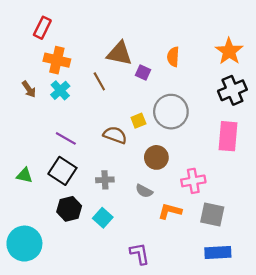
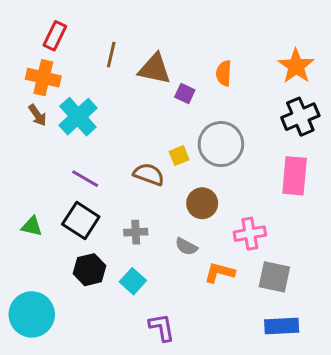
orange cross: (57, 60) -> (43, 78), moved
brown line: (99, 81) -> (111, 55), moved, turned 42
cyan cross: (60, 90) -> (78, 117), size x1.5
purple L-shape: (140, 254) -> (162, 327), moved

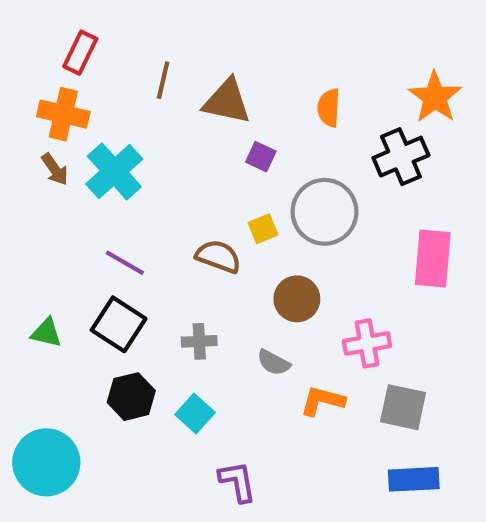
purple square: (185, 94) -> (261, 157), moved
black cross: (300, 117) -> (401, 157), moved

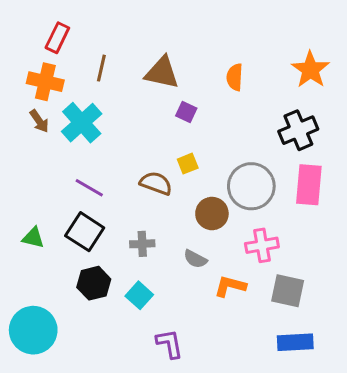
brown line: (163, 80) -> (101, 68), moved
black cross: (401, 157) -> (298, 130), moved
gray circle: (324, 212) -> (251, 186), moved

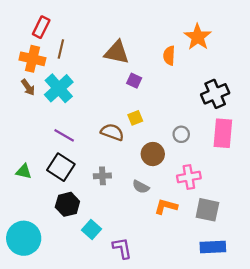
brown line: (101, 68) -> (61, 49), moved
orange star: (310, 70) -> (198, 37), moved
gray circle: (251, 186) -> (181, 134), size x0.5
cyan square: (139, 295) -> (92, 229), moved

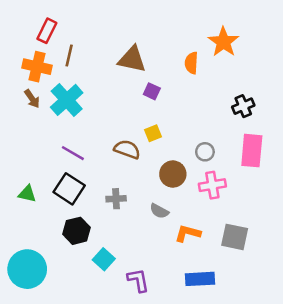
black cross: (215, 94) -> (243, 106), size x0.7
pink cross: (189, 177) -> (212, 185), moved
blue rectangle: (213, 247) -> (200, 279), moved

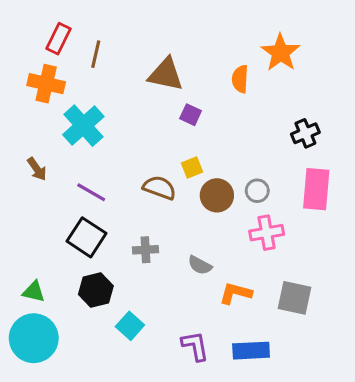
brown line: (69, 55) -> (96, 54), moved
brown arrow: (32, 99) -> (37, 169), moved
brown circle: (173, 174) -> (217, 195), moved
green triangle: (27, 194) -> (34, 292), moved
purple L-shape: (138, 280) -> (195, 346), moved

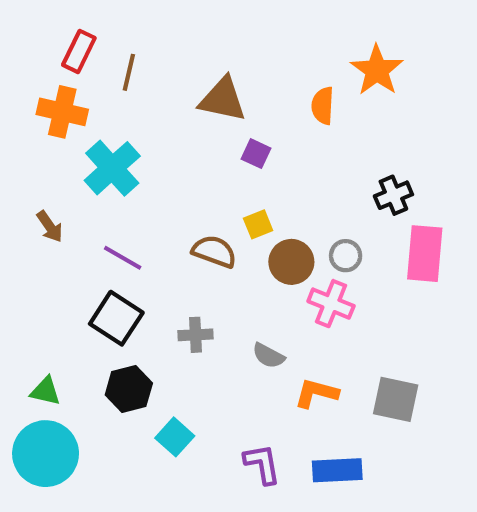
black cross: (305, 133) -> (393, 195), moved
pink cross: (267, 233) -> (331, 304), moved, turned 32

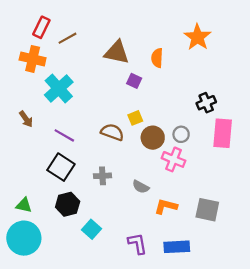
brown line: (129, 72) -> (68, 38), turned 48
orange semicircle: (323, 106) -> (157, 58), moved

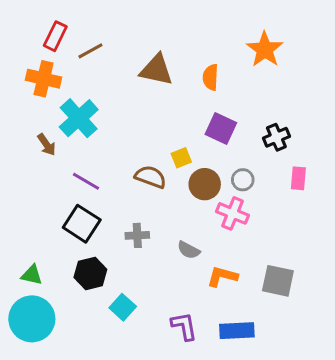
purple square: (134, 81) -> (221, 128), moved, size x1.5
brown arrow: (26, 119) -> (46, 145), moved
pink rectangle: (223, 133) -> (298, 178), size x0.6

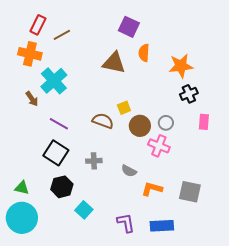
orange star: (265, 49) -> (181, 66), moved, turned 30
brown triangle: (156, 70) -> (114, 63), moved
purple square: (221, 128) -> (129, 27), moved

